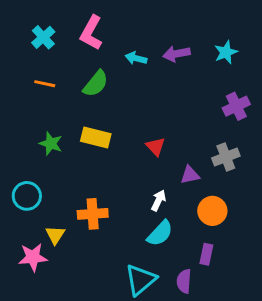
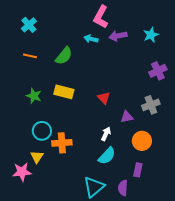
pink L-shape: (91, 33) -> (101, 17), moved
cyan circle: (27, 196) -> (42, 131), moved

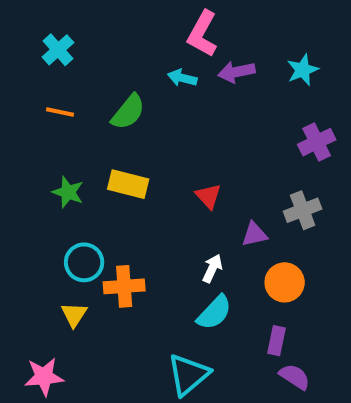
pink star: (22, 172) -> (44, 377), moved
purple semicircle: (123, 188) -> (295, 377), moved, turned 119

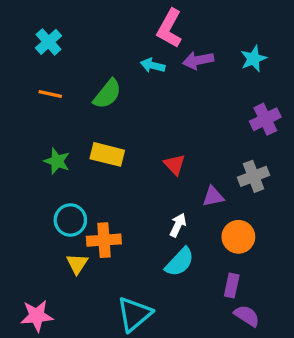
yellow triangle: (74, 314) -> (77, 264), moved
cyan triangle: (188, 375) -> (134, 314), moved

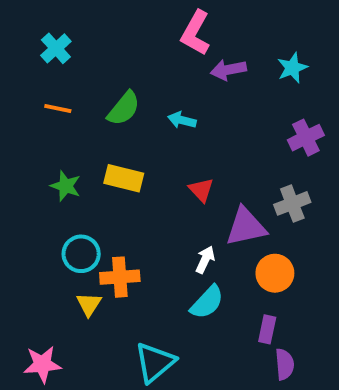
cyan arrow: (153, 65) -> (182, 120), moved
purple triangle: (213, 196) -> (246, 227), size x1.6
purple semicircle: (247, 316) -> (285, 364), turned 52

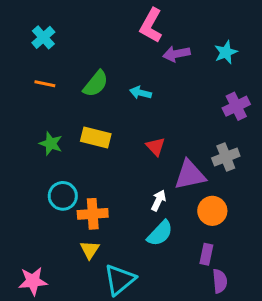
yellow triangle: (89, 304) -> (90, 250), moved

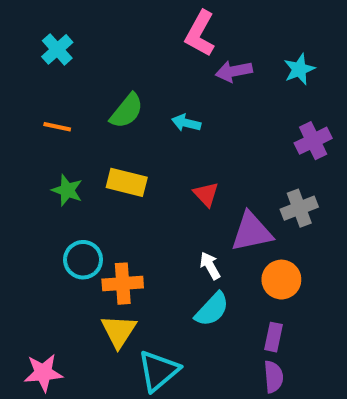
orange line: (45, 84) -> (57, 127), moved
white arrow: (158, 200) -> (210, 266), turned -54
yellow triangle: (90, 250) -> (119, 331), size x1.4
purple semicircle: (220, 281) -> (273, 377), moved

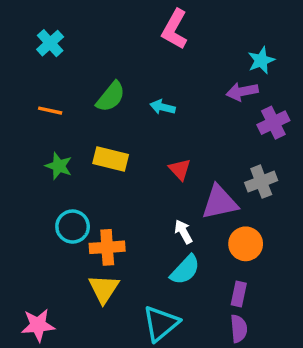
purple arrow: (234, 71) -> (242, 92), moved
cyan triangle: (158, 371) -> (161, 323), moved

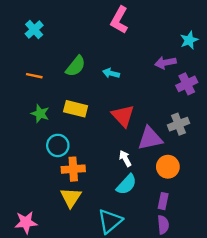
cyan star: (261, 60) -> (189, 40), moved
red triangle: (180, 169) -> (123, 116), size x1.5
cyan circle: (73, 227) -> (58, 145), moved

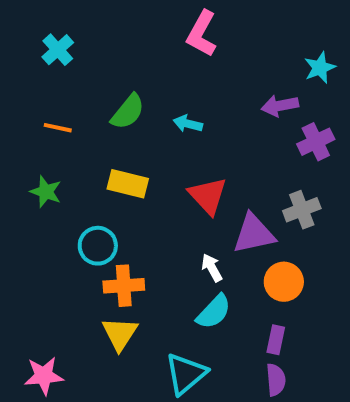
green star: (40, 113) -> (46, 192), moved

